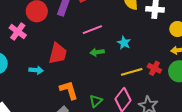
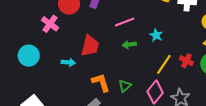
yellow line: (132, 72) -> (164, 64), turned -40
green triangle: (96, 101) -> (125, 86), moved

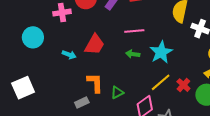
pink cross: (50, 24) -> (62, 13), turned 30
cyan star: (156, 35) -> (161, 52), size x1.6

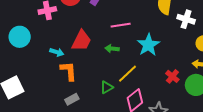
green arrow: (133, 54) -> (112, 49), moved
yellow line: (161, 82) -> (128, 74), moved
orange L-shape: (95, 83) -> (69, 71), moved

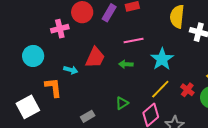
orange L-shape: (69, 71) -> (53, 87), moved
yellow line: (128, 74) -> (160, 89), moved

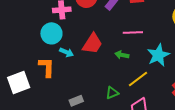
cyan circle: (33, 56) -> (51, 33), moved
yellow line: (160, 89) -> (138, 79), moved

